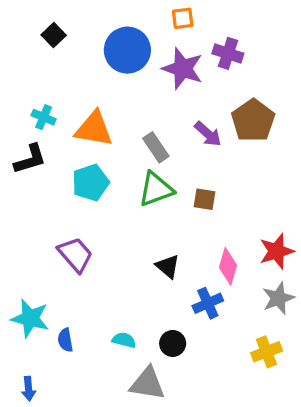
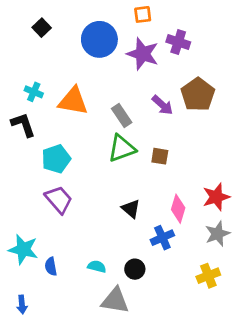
black L-shape: (30, 159) -> (23, 125), turned -92
cyan pentagon: (91, 183) -> (56, 159), moved

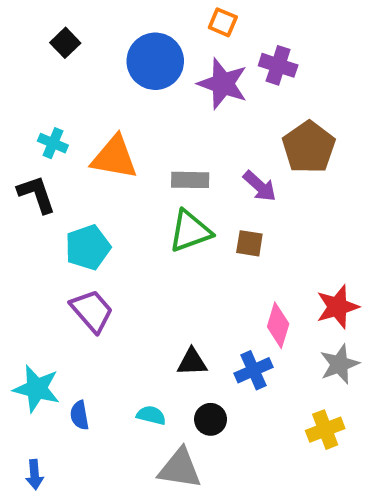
orange square: (143, 14) -> (223, 22), turned 30
purple arrow: (162, 105) -> (260, 186), moved
gray rectangle: (122, 116) -> (190, 180), turned -55
black triangle: (131, 209) -> (192, 362), moved, turned -42

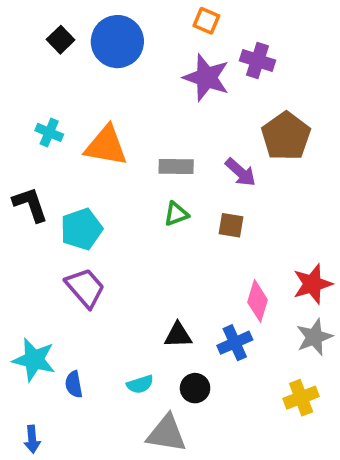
blue circle: (155, 61) -> (117, 42), moved
black L-shape: (37, 194) -> (30, 204), moved
green triangle: (190, 231) -> (176, 214), size x0.6
cyan semicircle: (151, 415) -> (140, 384), turned 148

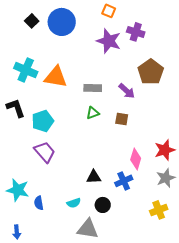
cyan cross: (49, 132) -> (26, 70), size x1.6

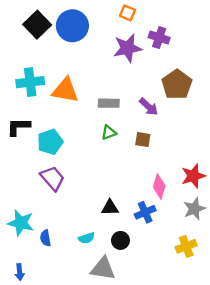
black square: (32, 21) -> (37, 25), size x1.6
purple star: (109, 41) -> (128, 48), turned -30
cyan cross: (26, 70) -> (30, 82), turned -30
black L-shape: (16, 108) -> (18, 127), turned -70

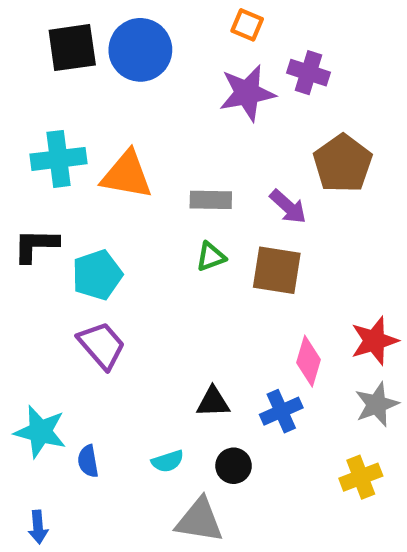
black square: (37, 25) -> (72, 48), turned 36
brown square: (143, 140) -> (277, 270), size x1.6

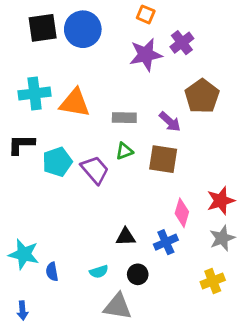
purple cross: (309, 73) -> (182, 43), turned 35
purple trapezoid: (102, 345) -> (95, 170), moved

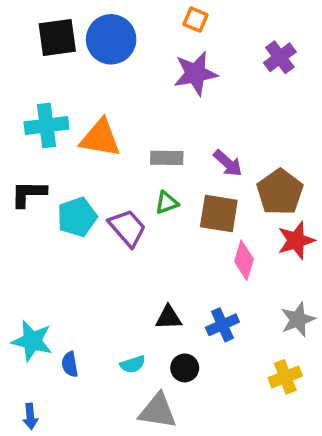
purple cross: (182, 43) -> (280, 57), moved
brown pentagon: (202, 96) -> (280, 192), moved
red star: (221, 201) -> (296, 240), moved
pink diamond: (182, 213) -> (244, 260), moved

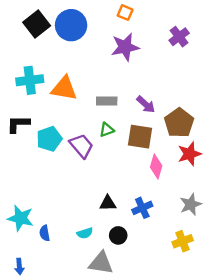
black square: (57, 38) -> (37, 24), turned -30

